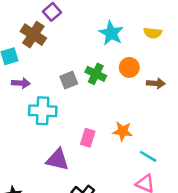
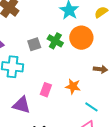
yellow semicircle: (153, 33) -> (101, 12), turned 136
orange circle: (129, 67) -> (81, 38), size x1.5
brown arrow: (156, 83) -> (100, 69), moved

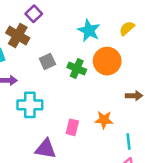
gray square: (34, 44) -> (47, 61), moved
cyan line: (91, 107) -> (128, 142), turned 56

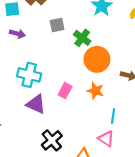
orange circle: (107, 61) -> (97, 59), moved
cyan cross: (30, 105) -> (29, 75), moved

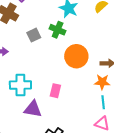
green cross: (82, 38) -> (58, 30), moved
orange star: (96, 91) -> (102, 82), moved

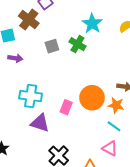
orange circle: (76, 56) -> (92, 98), moved
cyan line: (103, 102) -> (114, 126), turned -56

